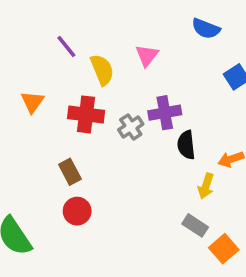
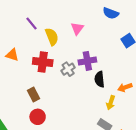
orange triangle: (32, 102) -> (12, 55), turned -48

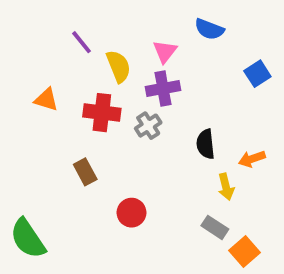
blue semicircle: (111, 13) -> (209, 29), moved
purple cross: (87, 61) -> (163, 89), moved
yellow arrow: (111, 103) -> (226, 187), turned -32
red circle: (38, 117) -> (131, 213), moved

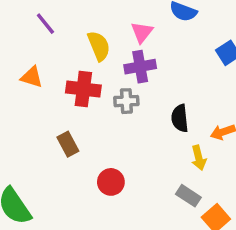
purple line: (81, 42) -> (45, 24), moved
gray cross: (148, 126) -> (126, 101), turned 30

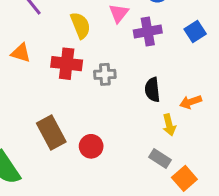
purple cross: (140, 67) -> (148, 31), moved
brown rectangle: (68, 144) -> (51, 133), moved, size x1.5

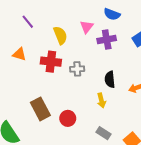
yellow arrow: (169, 125) -> (101, 100), moved
gray rectangle: (160, 159) -> (103, 133), moved

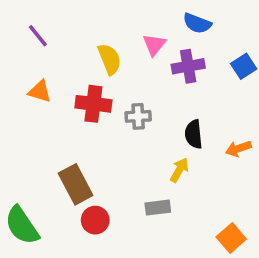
purple line: (28, 22) -> (38, 36), moved
yellow arrow: (101, 100) -> (179, 170), turned -136
red circle: (68, 118) -> (95, 220), moved
gray rectangle: (103, 133) -> (158, 208), moved, turned -40

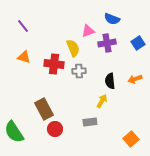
pink triangle: (154, 45) -> (88, 31), turned 32
yellow semicircle: (110, 59) -> (73, 48), moved
orange arrow: (238, 149) -> (135, 79), moved

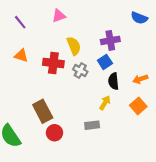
blue semicircle: (112, 19) -> (139, 18), moved
pink triangle: (88, 31) -> (59, 16), moved
blue square: (138, 43) -> (105, 62), moved
gray cross: (79, 71) -> (80, 71), turned 32
orange square: (131, 139) -> (138, 106), moved

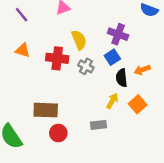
purple cross: (110, 40) -> (118, 34), turned 30
orange arrow: (140, 79) -> (142, 70), moved
orange square: (138, 106) -> (138, 104), moved
brown rectangle: (43, 111) -> (46, 110), turned -60

